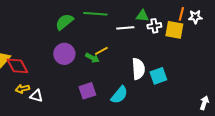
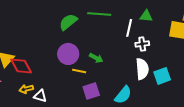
white cross: (154, 26) -> (142, 44), moved
white line: (125, 28) -> (129, 28), turned -72
yellow line: (101, 51) -> (79, 71), moved, turned 40

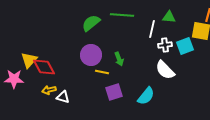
green arrow: (96, 58) -> (119, 59), turned 40
white semicircle: (142, 69) -> (165, 70), turned 140
cyan square: (162, 76) -> (185, 46), moved

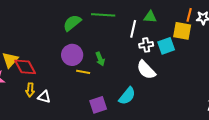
yellow arrow: (49, 90) -> (30, 90), turned -72
purple square: (114, 92) -> (98, 105), moved

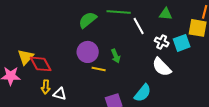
white line: (133, 29) -> (139, 26), moved, turned -42
white cross: (146, 45) -> (162, 42), turned 32

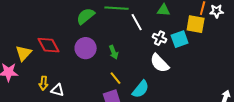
red diamond: (41, 64) -> (49, 45), moved
yellow line: (99, 69) -> (116, 78), moved, turned 40

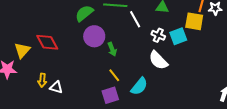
purple circle: (86, 48) -> (94, 36), moved

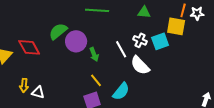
green semicircle: (84, 13) -> (58, 31), moved
white line: (135, 19) -> (121, 49), moved

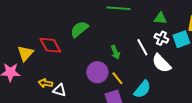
green triangle: (144, 12) -> (160, 18), moved
purple circle: (76, 41) -> (97, 72), moved
yellow arrow: (24, 85) -> (45, 83), turned 96

